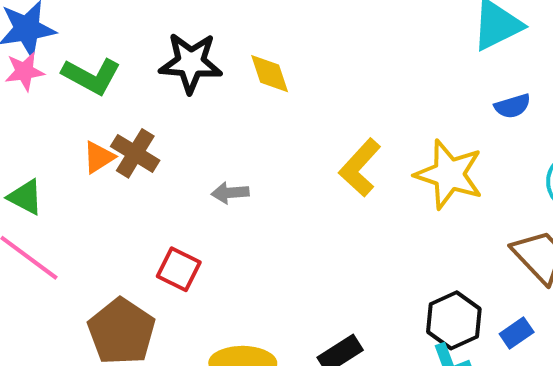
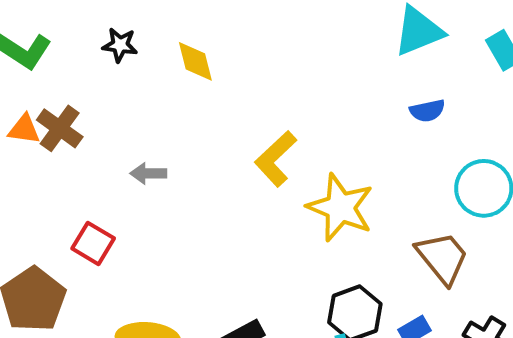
black star: (191, 63) -> (120, 45), size x0.6
orange triangle: (99, 157) -> (24, 129), turned 36
yellow star: (449, 174) -> (340, 208), moved

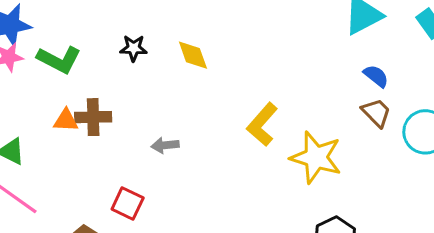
blue semicircle: (427, 111) -> (376, 76), turned -124
brown cross: (60, 128) -> (93, 117), turned -32
brown trapezoid: (442, 258) -> (376, 113), moved, size x0.7

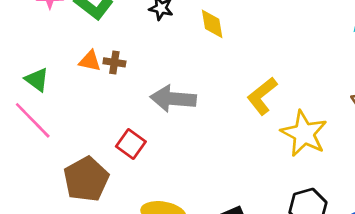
brown cross: (93, 117) -> (114, 62), size x0.7
gray arrow: (165, 145) -> (173, 99), size x1.8

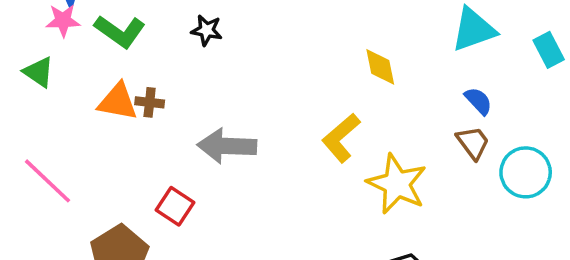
yellow diamond: (212, 24) -> (380, 67), moved
orange triangle: (90, 61) -> (118, 102), size x1.4
green triangle: (37, 80) -> (39, 72), moved

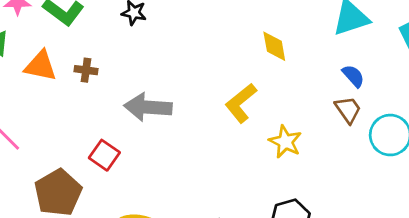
orange triangle: (118, 102) -> (40, 66), moved
yellow star: (397, 184) -> (285, 142), size x0.7

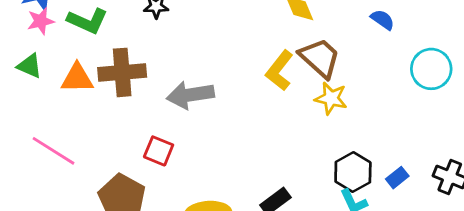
brown cross: (86, 70) -> (122, 72), size x2.0
brown trapezoid: (348, 110) -> (320, 58), moved, size x1.5

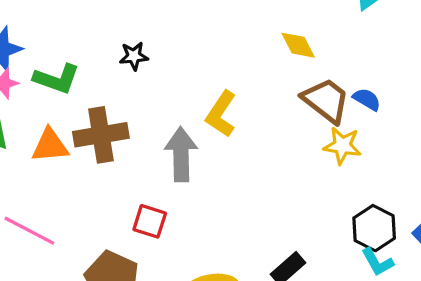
blue semicircle: (383, 20) -> (367, 99), moved
yellow L-shape: (280, 71) -> (221, 114), moved
gray arrow: (190, 95) -> (181, 154), turned 102

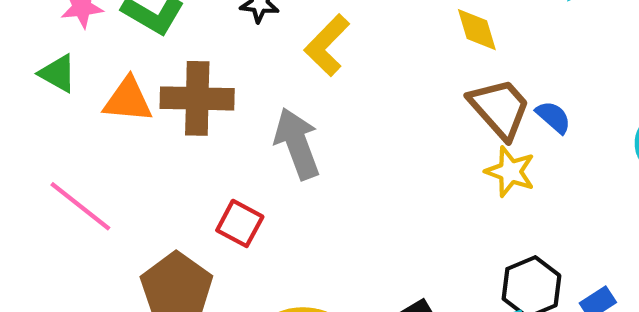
yellow L-shape: (221, 114) -> (327, 45), moved
gray arrow: (181, 154) -> (297, 144), turned -30

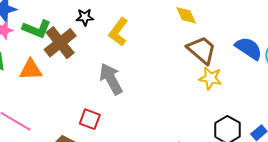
brown cross: (197, 98) -> (60, 43), moved, turned -32
blue semicircle: (553, 117) -> (249, 48), moved, size x1.6

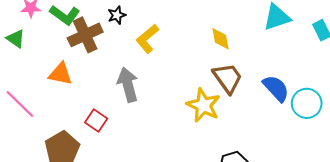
black star: (85, 17) -> (117, 15), turned -30
orange triangle: (31, 70) -> (60, 74), moved
yellow star: (210, 78) -> (203, 105), moved, size x1.4

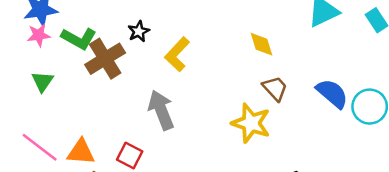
green triangle: (16, 39) -> (42, 81), moved, turned 36
orange triangle: (60, 74) -> (81, 152), moved
brown trapezoid: (228, 78) -> (275, 88), size x0.7

